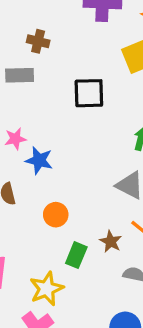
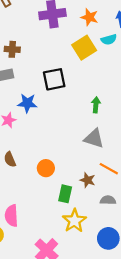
blue star: (39, 160) -> (27, 103), moved
yellow star: (47, 289) -> (74, 221), moved

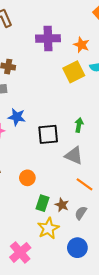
black square: (54, 79) -> (48, 134), moved
brown star: (88, 180) -> (62, 205), moved
gray semicircle: (108, 200) -> (81, 213), turned -64

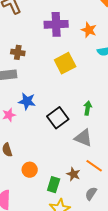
yellow square: (74, 72) -> (65, 63), moved
black square: (48, 134) -> (58, 118), turned -30
orange circle: (27, 178) -> (30, 170), moved
brown star: (62, 205) -> (73, 174), moved

